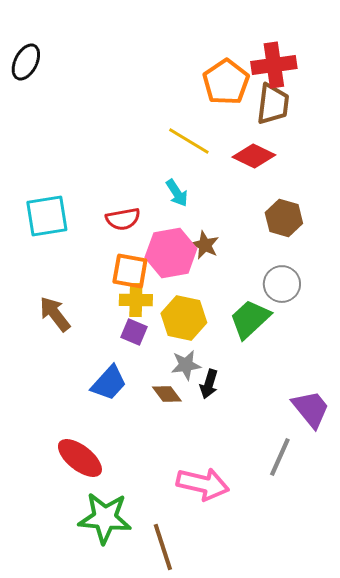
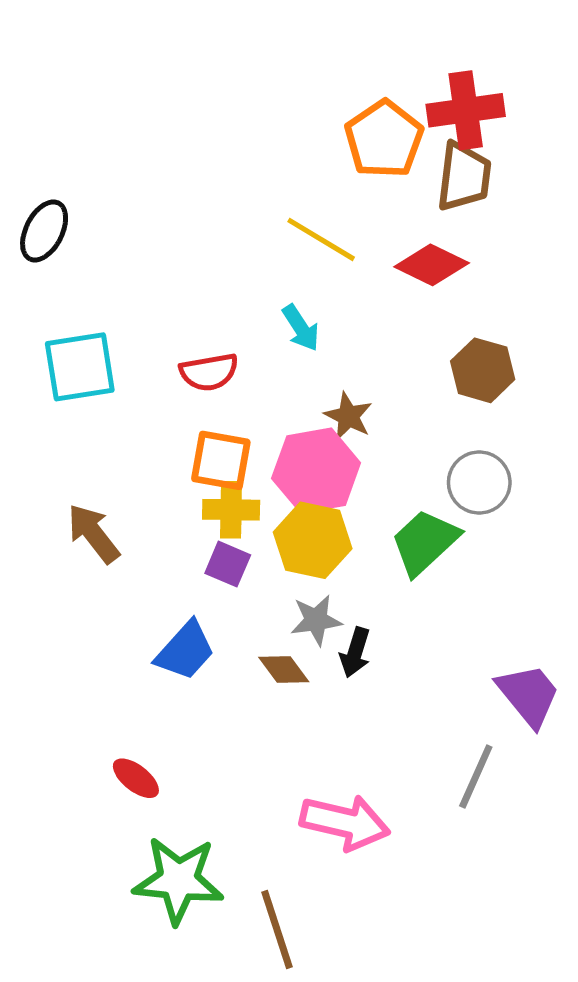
black ellipse: (26, 62) -> (44, 231), moved
pink hexagon: (171, 253) -> (316, 471), moved
red ellipse: (80, 458) -> (136, 778), size x0.6

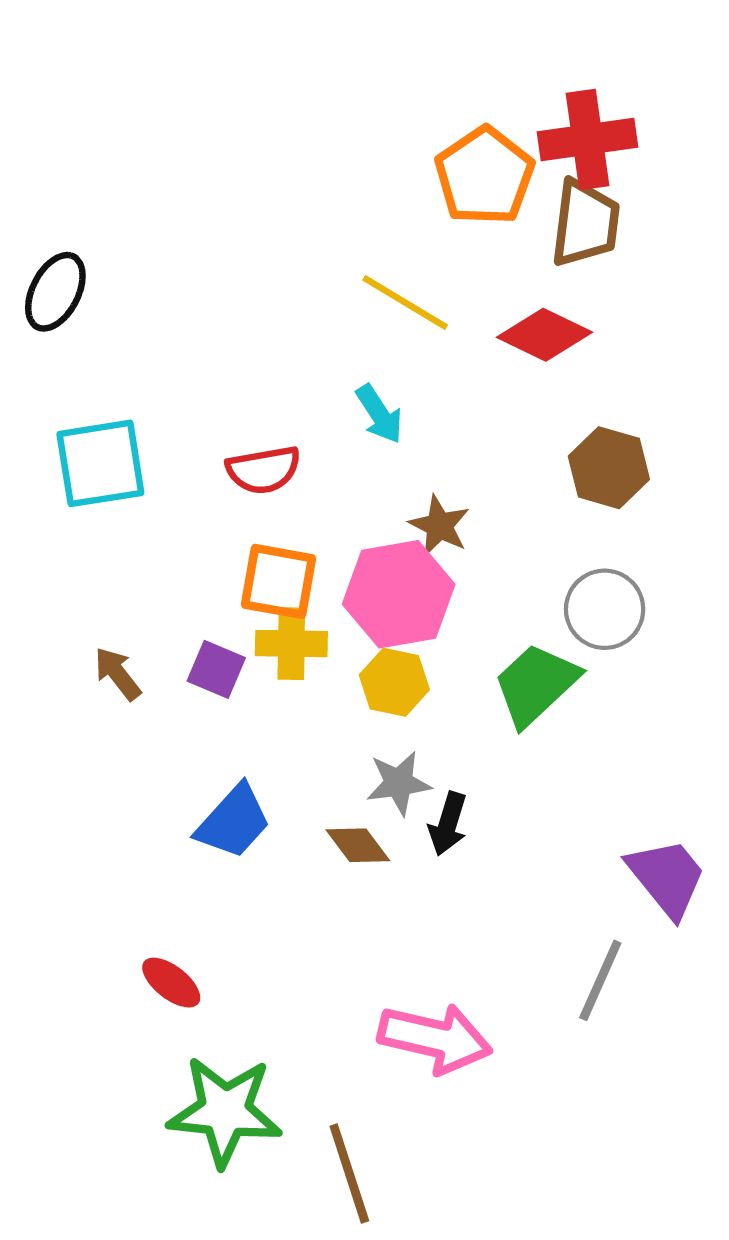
brown arrow: (93, 533) -> (118, 674), size x0.7
yellow hexagon: (313, 540) -> (394, 682), size x0.7
purple square: (228, 564) -> (216, 669), moved

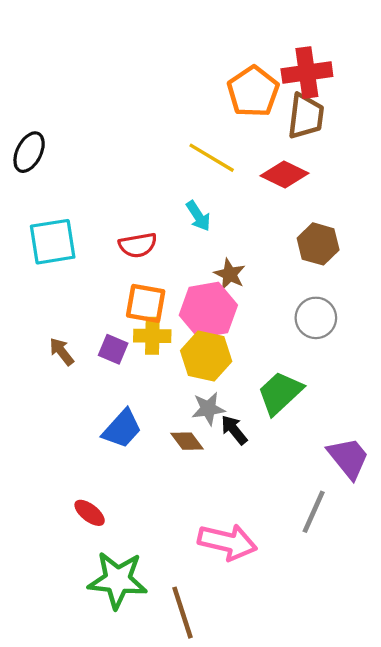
yellow hexagon: (394, 682) -> (206, 356), size x1.4
green trapezoid: (536, 684) -> (280, 393), moved
black arrow: (448, 824) -> (234, 430), turned 124

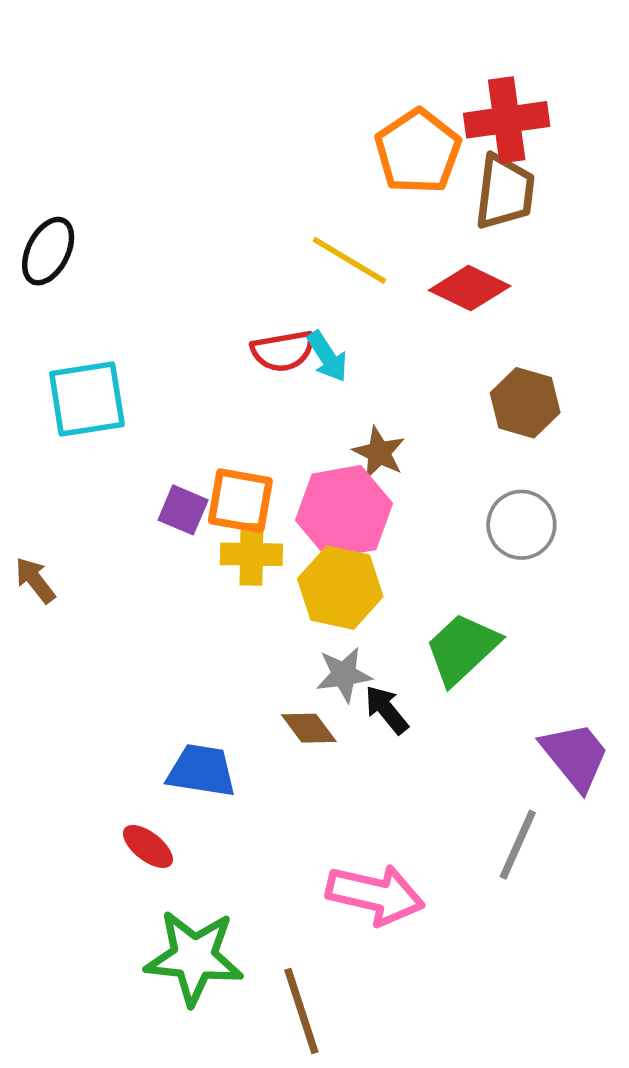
red semicircle: (138, 245) -> (283, 351), moved
purple square: (113, 349) -> (183, 510), moved
brown arrow: (62, 352) -> (35, 580), moved
blue trapezoid: (122, 429) -> (202, 771), moved, turned -123

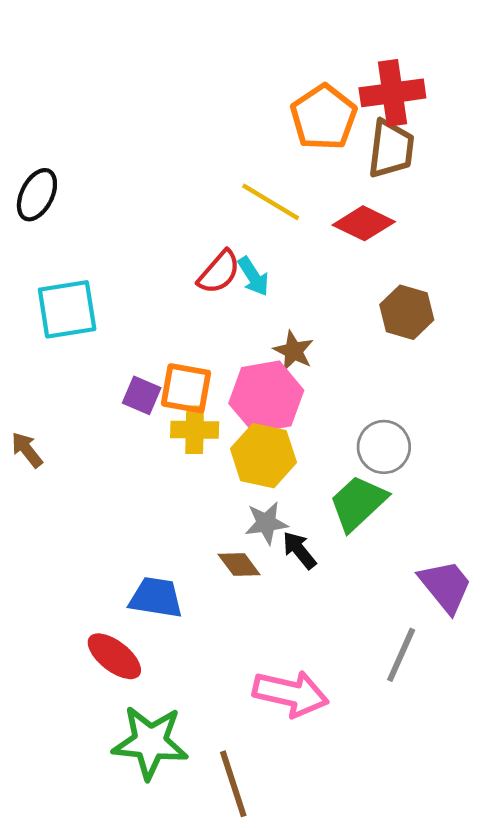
red semicircle: (283, 351) -> (219, 272), turned -39
gray circle: (521, 525) -> (384, 447), moved
red ellipse: (148, 846) -> (114, 656), size x1.4

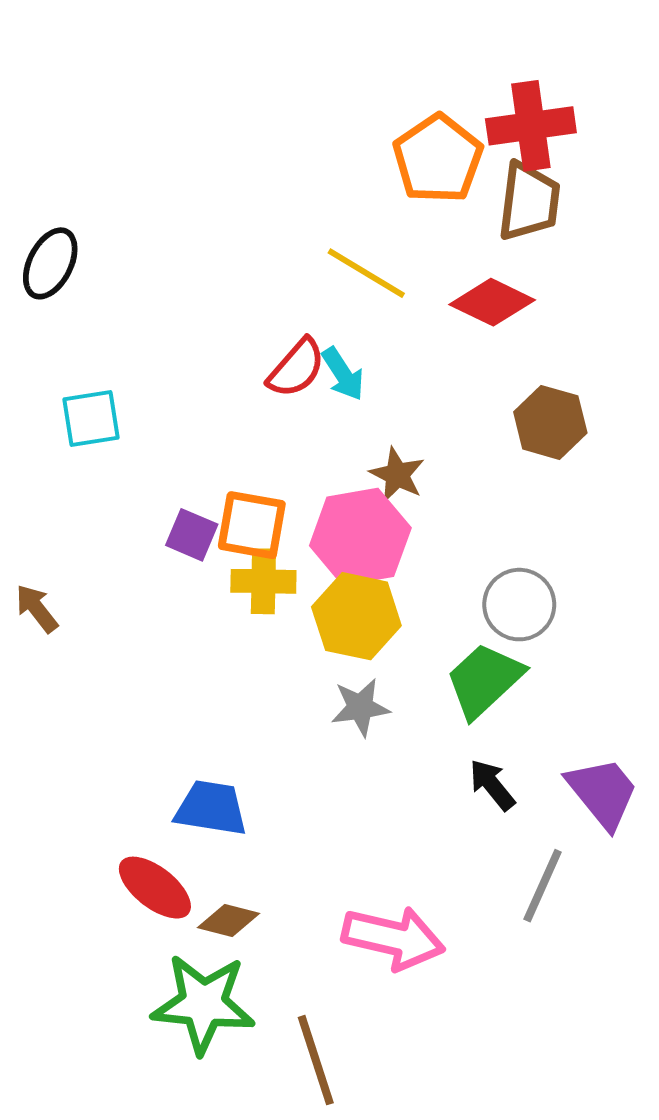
cyan square: (67, 309) -> (91, 419), size x0.7
black arrow: (299, 550) -> (492, 785), moved
brown diamond: (239, 565) -> (229, 921), moved, turned -39

